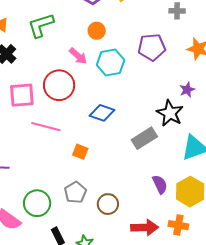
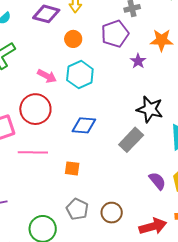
orange circle: (97, 31) -> (73, 39), moved
purple pentagon: (152, 47) -> (115, 34), moved
purple star: (187, 90) -> (138, 61), moved

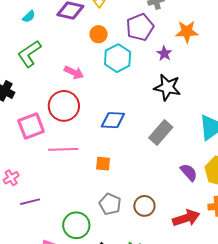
cyan hexagon: (80, 75) -> (118, 58), moved
black star: (150, 109) -> (167, 87), moved

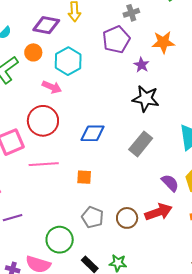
orange circle: (99, 34) -> (33, 52), moved
cyan hexagon: (118, 58) -> (68, 61), moved
red arrow: (186, 218) -> (158, 212), moved

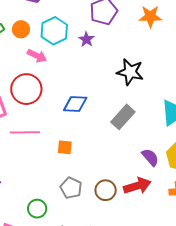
orange circle: (33, 52) -> (21, 29), moved
purple star: (142, 65) -> (86, 39), moved
green circle: (60, 240) -> (37, 209), size x0.7

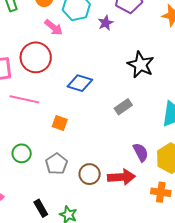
gray rectangle: (123, 117) -> (123, 107), size x0.7
green circle: (37, 209) -> (22, 153), moved

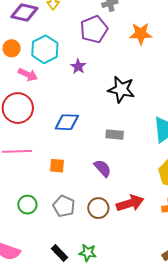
purple star: (106, 23) -> (78, 66), moved
gray rectangle: (123, 107) -> (115, 135), turned 54
purple semicircle: (141, 152) -> (103, 168), moved

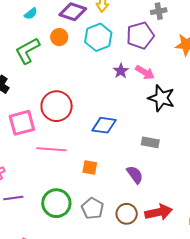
orange circle: (12, 48) -> (59, 37), moved
cyan hexagon: (45, 49) -> (98, 37), moved
pink arrow: (28, 75) -> (145, 72), moved
green circle: (27, 205) -> (56, 203), size x1.5

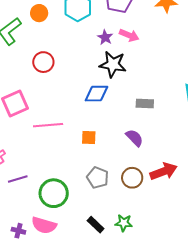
black star: (161, 98) -> (113, 64), moved
red circle: (57, 106) -> (43, 62), moved, size x0.7
green circle: (56, 203) -> (54, 193), moved

